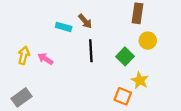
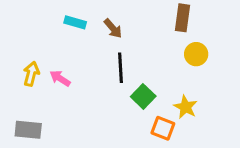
cyan rectangle: (64, 27) -> (75, 22), moved
green square: (125, 56) -> (143, 96), moved
gray rectangle: (21, 97) -> (28, 130), turned 42

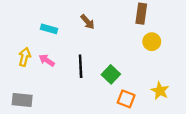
cyan rectangle: (75, 22) -> (49, 29), moved
black line: (120, 68) -> (81, 66), moved
yellow star: (186, 107) -> (160, 91), moved

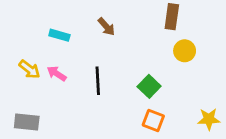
yellow arrow: (25, 57) -> (30, 69), turned 114
green square: (111, 74) -> (149, 86), moved
yellow star: (160, 91) -> (209, 119), moved, turned -30

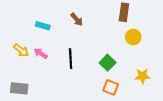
yellow star: (209, 119) -> (142, 76), moved

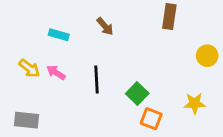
yellow circle: (133, 37) -> (207, 56), moved
green square: (108, 63) -> (137, 94), moved

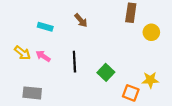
yellow circle: (207, 56) -> (151, 32), moved
orange square: (151, 119) -> (131, 93), moved
gray rectangle: (27, 120) -> (32, 93), moved

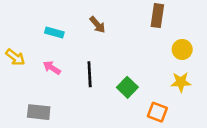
yellow circle: (151, 32) -> (182, 49), moved
yellow arrow: (22, 53) -> (15, 57), moved
yellow star: (150, 80) -> (181, 82), moved

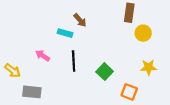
cyan rectangle: (54, 33) -> (65, 33), moved
yellow circle: (182, 49) -> (143, 33), moved
yellow arrow: (15, 57) -> (13, 71), moved

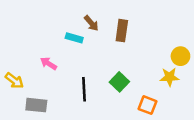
brown rectangle: (129, 13) -> (122, 31), moved
yellow circle: (143, 33) -> (180, 56), moved
black line: (74, 61) -> (84, 89), moved

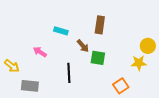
brown arrow: (91, 23) -> (83, 46), moved
green square: (119, 82) -> (98, 58), moved, turned -35
orange square: (147, 105) -> (121, 86), turned 35

